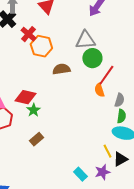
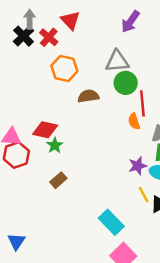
red cross: (28, 34) -> (49, 37), moved
red line: (106, 75) -> (142, 103), turned -40
purple star: (102, 172) -> (138, 166), moved
cyan rectangle: (80, 174) -> (111, 222), size x1.5

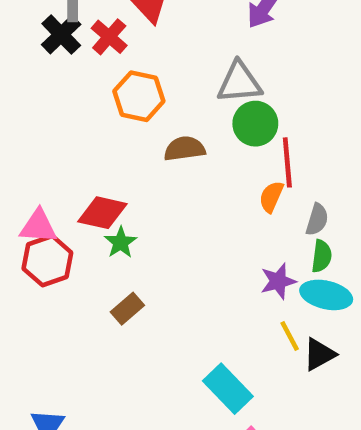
orange semicircle: (134, 121) -> (271, 197), turned 42

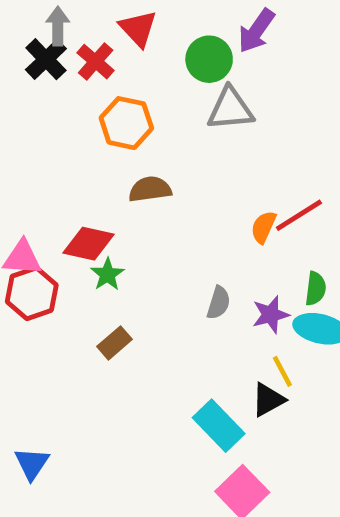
green circle: (255, 124) -> (209, 59), moved
brown semicircle: (185, 149) -> (150, 189), moved
red line: (287, 162) -> (299, 215), moved, turned 63
gray semicircle: (317, 220) -> (219, 303), moved
black triangle: (319, 354) -> (268, 400), moved

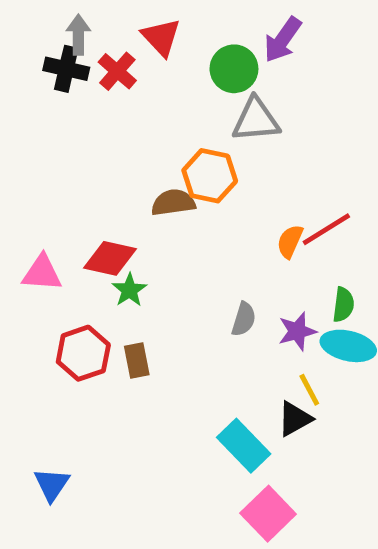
black cross: (46, 59) -> (66, 69), turned -33
orange hexagon: (126, 123) -> (210, 176), moved
red hexagon: (32, 293) -> (83, 353), moved
brown rectangle: (115, 343) -> (137, 361), turned -60

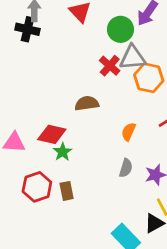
red cross: (117, 71) -> (110, 66), moved
orange hexagon: (210, 176) -> (149, 78), moved
orange semicircle: (290, 241) -> (129, 132), moved

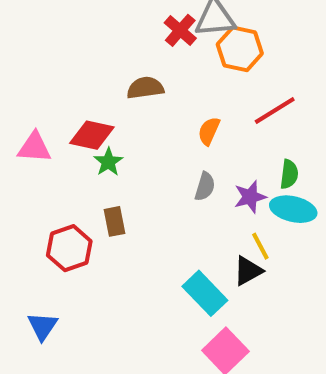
red hexagon: (37, 187) -> (69, 248), moved

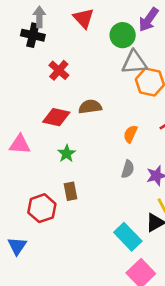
red cross: (180, 30) -> (59, 70), moved
red diamond: (92, 135) -> (56, 117), moved
blue triangle: (43, 326) -> (17, 246), moved

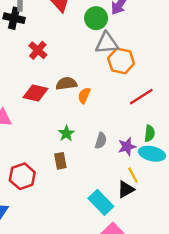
orange semicircle: (130, 134) -> (84, 95), moved
green star: (67, 154) -> (66, 133), moved
brown rectangle: (71, 191) -> (60, 161), moved

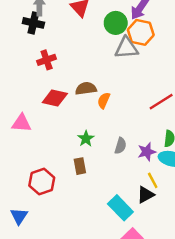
red cross: (38, 50) -> (47, 60), moved, turned 30
orange hexagon: (121, 61) -> (141, 32), moved

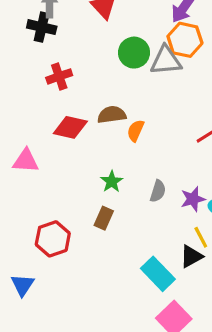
green circle: (116, 23) -> (134, 53), moved
brown rectangle: (80, 166) -> (104, 218), turned 35

